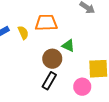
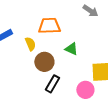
yellow semicircle: (23, 33) -> (30, 44), moved
brown circle: (52, 59) -> (44, 62), moved

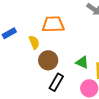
green triangle: (71, 49) -> (82, 62), moved

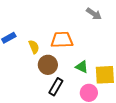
orange trapezoid: (53, 24) -> (62, 40), moved

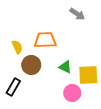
black rectangle: (56, 87) -> (13, 87), moved

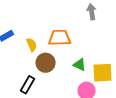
gray arrow: (77, 14) -> (92, 12), turned -133

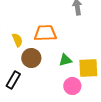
green triangle: (80, 65) -> (65, 60), turned -40

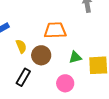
yellow semicircle: (17, 40) -> (21, 46), moved
pink circle: (72, 86) -> (65, 83), moved

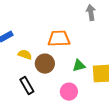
yellow semicircle: (21, 46) -> (25, 55), turned -48
black rectangle: (23, 77) -> (27, 86), turned -60

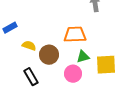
orange trapezoid: (59, 39) -> (75, 35), moved
pink circle: (69, 92) -> (73, 74), moved

